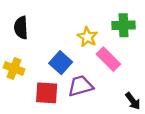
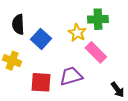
green cross: (124, 25) -> (98, 19), moved
blue square: (61, 63) -> (41, 39), moved

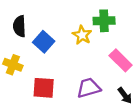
pink rectangle: (96, 52) -> (121, 60), moved
purple trapezoid: (71, 76) -> (89, 88), moved

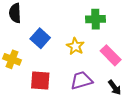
black semicircle: (19, 26) -> (15, 13), moved
yellow star: (82, 35) -> (75, 46), moved

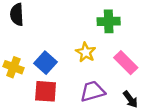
blue square: (40, 38) -> (46, 63), moved

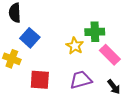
green cross: (109, 21) -> (95, 32), moved
blue square: (46, 63) -> (30, 38), moved

